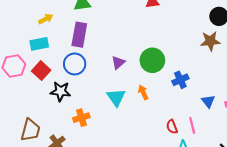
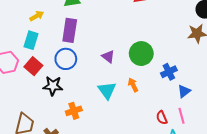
cyan rectangle: (39, 44) -> (31, 40), turned -60
purple triangle: (118, 63) -> (108, 57), turned -40
blue triangle: (208, 101) -> (184, 91), moved, turned 32

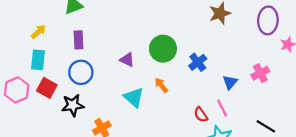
purple rectangle: (70, 30) -> (78, 40), size x0.7
blue triangle: (184, 91) -> (230, 82), moved

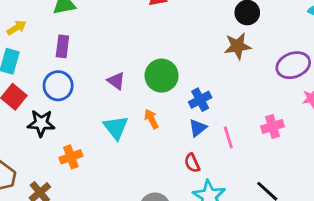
purple ellipse: (268, 20) -> (293, 65), turned 56
blue triangle: (230, 82) -> (198, 128), moved
pink line: (222, 108) -> (228, 137), moved

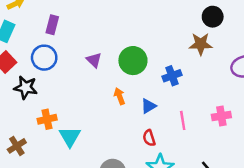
blue cross: (200, 100) -> (172, 76), moved
cyan triangle: (116, 127) -> (70, 137), moved
blue triangle: (198, 128) -> (148, 106), moved

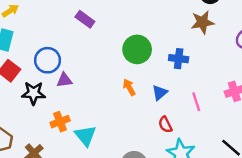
purple rectangle: (52, 25) -> (85, 19), moved, turned -60
purple triangle: (94, 60) -> (64, 80), moved, turned -42
blue cross: (172, 76) -> (179, 59), turned 36

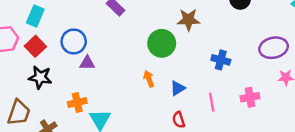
brown star: (202, 22) -> (188, 20), moved
blue cross: (179, 59) -> (221, 60), moved
black star: (34, 93) -> (40, 77), moved

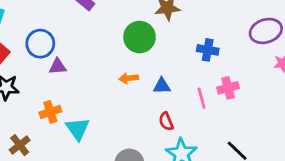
orange arrow: (149, 79) -> (129, 78), turned -70
blue triangle: (178, 88) -> (162, 86), turned 35
pink cross: (250, 97) -> (228, 88), moved

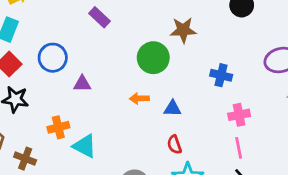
purple triangle: (58, 66) -> (82, 84), moved
pink line: (202, 98) -> (239, 148), moved
cyan triangle: (78, 129) -> (85, 146), turned -30
brown cross: (20, 145) -> (25, 159), turned -35

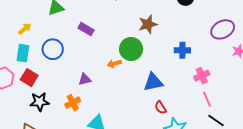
blue circle: (53, 58) -> (53, 49), moved
orange arrow: (139, 98) -> (114, 64), moved
blue triangle: (172, 108) -> (153, 82), size x1.5
orange cross: (58, 127) -> (73, 103), moved

